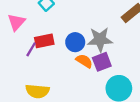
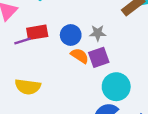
gray star: (100, 39) -> (98, 33), size x0.6
purple line: (31, 49) -> (23, 41), turned 40

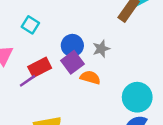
blue circle: (71, 35) -> (72, 45), moved
purple square: (99, 57) -> (72, 62), moved

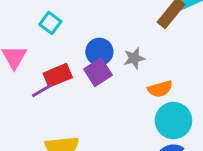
orange semicircle: (90, 77) -> (160, 89), moved, turned 144

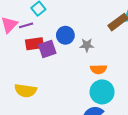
purple square: (98, 72) -> (47, 49), moved
purple line: (42, 91) -> (26, 25), moved

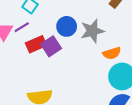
gray star: (87, 45) -> (92, 31), size x1.5

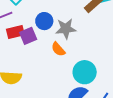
orange semicircle: (112, 53) -> (58, 49), moved, turned 56

